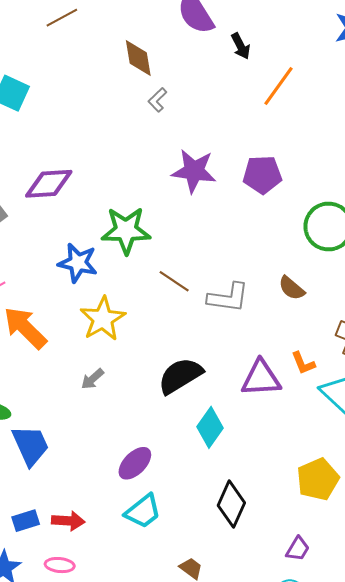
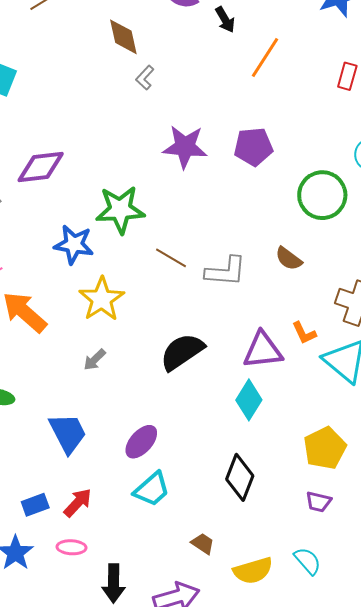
cyan diamond: (210, 427) -> (249, 400), moved
blue trapezoid: (30, 445) -> (68, 433), moved
red arrow: (68, 521) -> (78, 503), turned -48
purple trapezoid: (298, 549) -> (318, 502), moved, turned 76

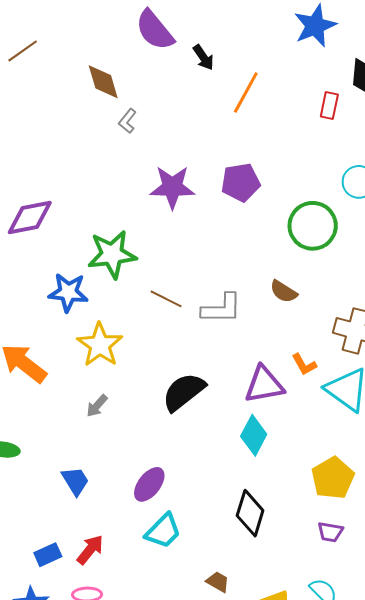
blue trapezoid: (68, 433) -> (75, 481), size x0.7

